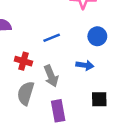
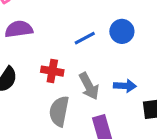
blue circle: (97, 36) -> (122, 31), moved
blue arrow: (85, 65) -> (125, 86), moved

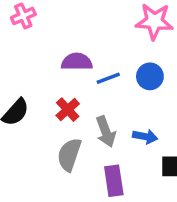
purple semicircle: (19, 29) -> (77, 62), moved
red cross: (52, 71) -> (68, 110), turned 30

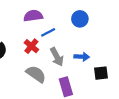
blue line: (108, 78) -> (48, 32), moved
gray semicircle: (69, 155) -> (36, 74), turned 114

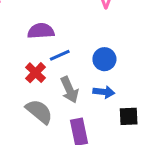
blue circle: (80, 19) -> (104, 59), moved

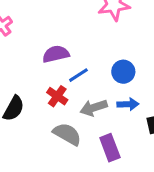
gray arrow: (69, 90) -> (94, 108), turned 105

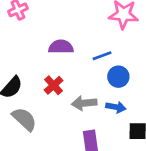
blue line: (78, 75) -> (102, 56), moved
gray semicircle: (67, 134) -> (24, 119), moved

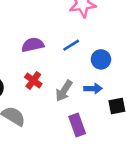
blue circle: (118, 77) -> (101, 59), moved
gray arrow: (84, 103) -> (64, 91), turned -40

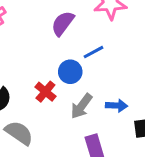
purple semicircle: (33, 45) -> (63, 23), moved, turned -45
blue circle: (101, 59) -> (70, 72), moved

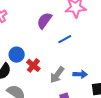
blue circle: (70, 72) -> (17, 55), moved

